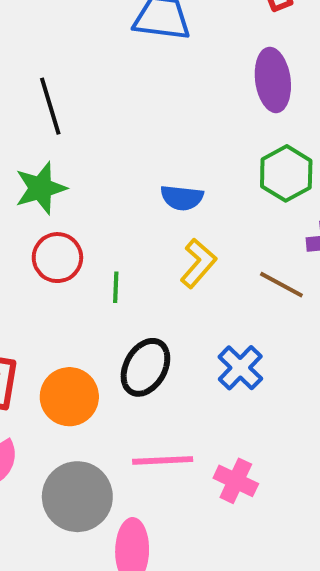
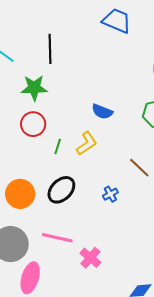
yellow L-shape: (198, 263) -> (87, 143), moved
blue cross: (240, 368) -> (110, 194), moved, size x0.7

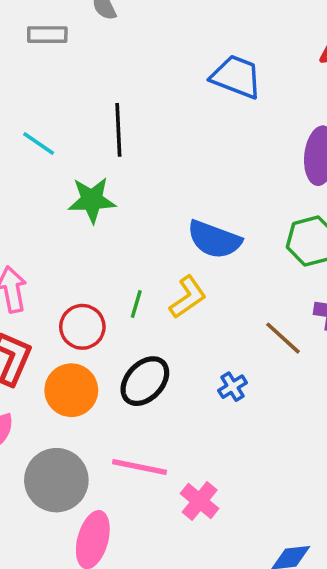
blue semicircle: (102, 112) -> (214, 240), size x1.4
red circle: (33, 124) -> (82, 327), moved

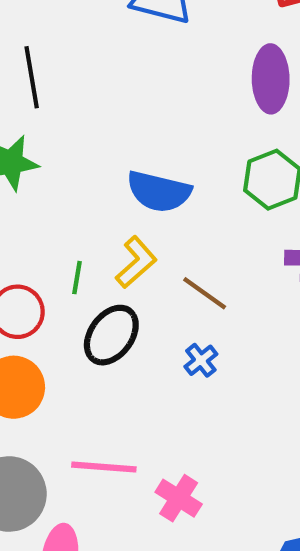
brown line: (283, 338) -> (205, 293), moved
black ellipse: (145, 381) -> (111, 335), moved

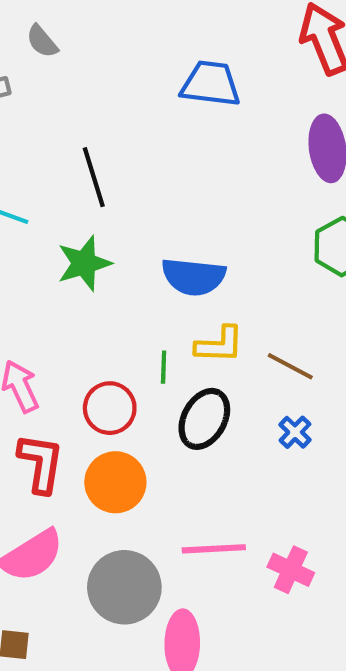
blue semicircle: (159, 191) -> (194, 277), moved
yellow L-shape: (136, 262) -> (219, 345), turned 51

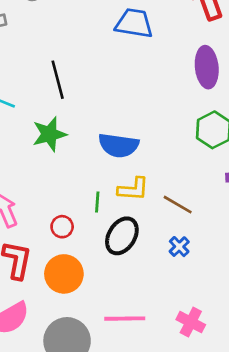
red circle: (110, 408) -> (62, 227), size x0.7
pink cross: (291, 570) -> (191, 322), moved

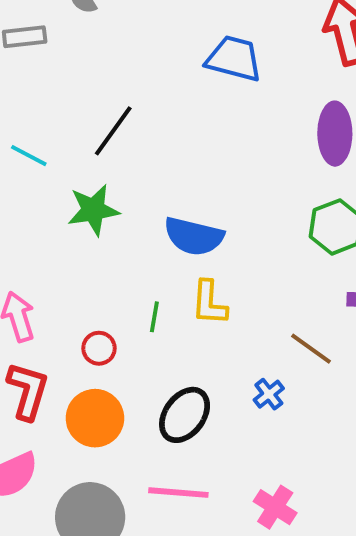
black line: (58, 80) -> (113, 131), turned 45
yellow L-shape: (133, 189) -> (209, 303), turned 84
brown line: (178, 205) -> (311, 349), moved
black ellipse: (122, 236) -> (185, 415), moved

